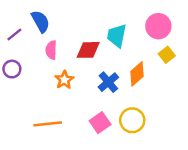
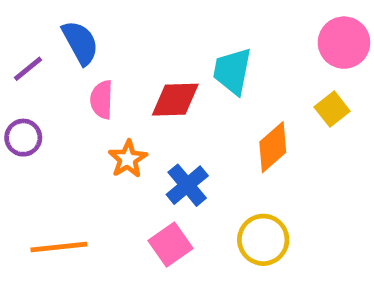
pink circle: (158, 26) -> (344, 43), moved
blue cross: (108, 82) -> (187, 185), moved
pink square: (100, 123) -> (171, 245), moved
orange line: (48, 124) -> (59, 247), moved

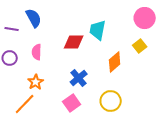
purple line: (28, 69) -> (12, 29), turned 48
pink semicircle: (102, 100) -> (37, 52), moved
orange star: (128, 159) -> (36, 82), moved
orange line: (59, 247) -> (25, 104), turned -40

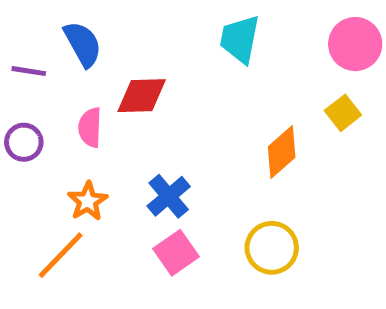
cyan trapezoid: (98, 30) -> (240, 39), moved
red diamond: (74, 42) -> (142, 96), moved
blue cross: (79, 78) -> (169, 196), moved

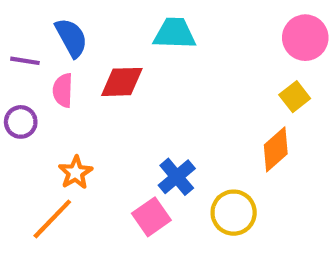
cyan trapezoid: (240, 39) -> (175, 33), moved, turned 81
pink semicircle: (90, 127) -> (63, 90), moved
orange diamond: (282, 152) -> (276, 149), moved
blue cross: (169, 196) -> (177, 177), moved

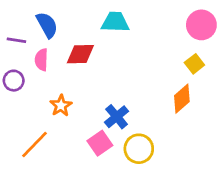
orange star: (76, 173) -> (61, 106), moved
yellow circle: (234, 213) -> (139, 149), moved

